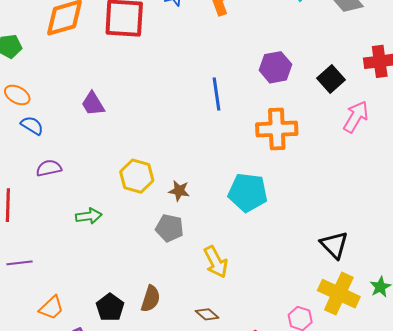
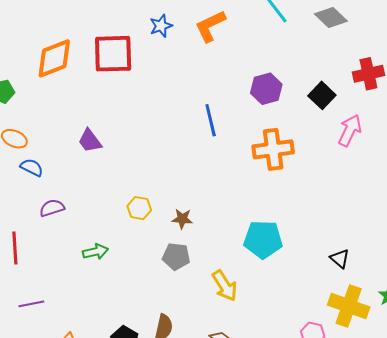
yellow hexagon: (137, 176) -> (139, 208), size x0.7
cyan pentagon: (248, 192) -> (263, 239), moved
black triangle: (334, 245) -> (340, 259), size x0.7

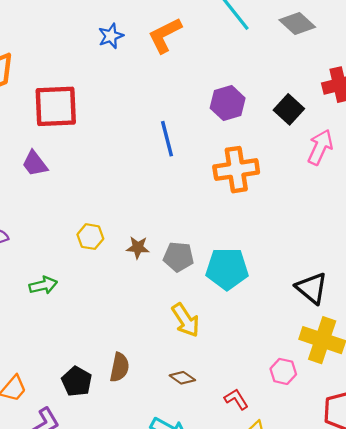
red square: (113, 54) -> (56, 106), moved
gray pentagon: (176, 256) -> (178, 257), moved
black triangle: (340, 259) -> (312, 288), size x1.5

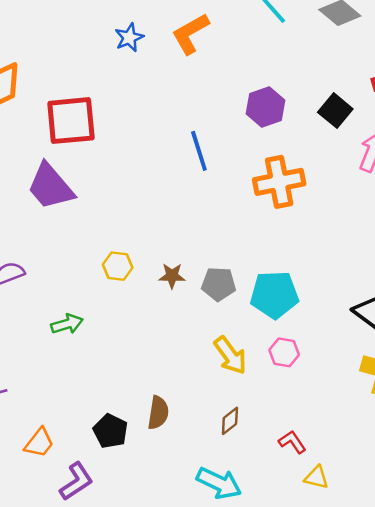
purple trapezoid: (35, 164) -> (50, 187), size x1.6
pink hexagon: (283, 371) -> (284, 352), moved
brown diamond: (182, 378) -> (230, 421), turned -70

